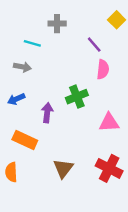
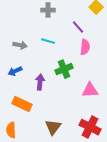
cyan line: (32, 43) -> (48, 41), moved

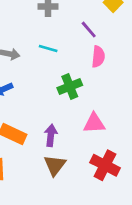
purple arrow: (40, 82) -> (51, 135), moved
pink triangle: (90, 90) -> (94, 123), moved

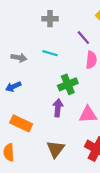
purple arrow: (51, 135) -> (58, 108), moved

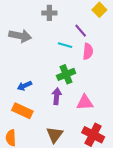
cyan line: (50, 53) -> (65, 45), moved
gray arrow: (19, 58) -> (20, 36), moved, size x1.5
blue arrow: (13, 87) -> (24, 86), moved

